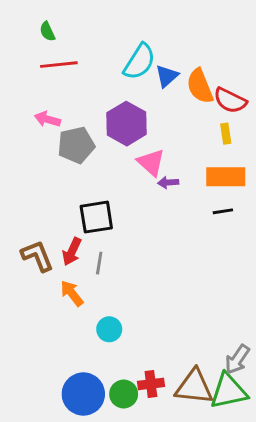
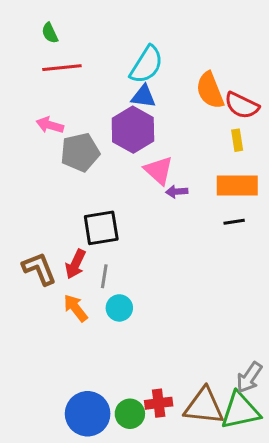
blue triangle: (167, 76) -> (144, 96), moved, turned 50
cyan circle: (109, 329) -> (119, 308), moved

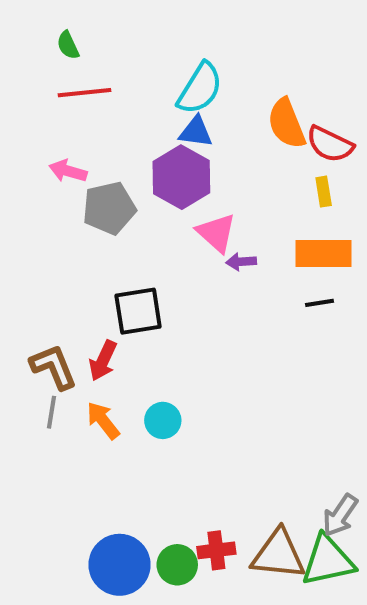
gray line: (104, 276) -> (51, 412), moved

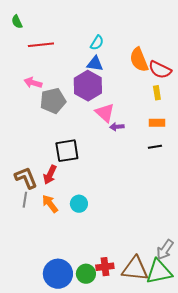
green semicircle: (68, 45) -> (17, 22), moved
cyan semicircle: (200, 89) -> (97, 43), size x0.6
orange rectangle: (324, 253) -> (157, 123), size x0.6

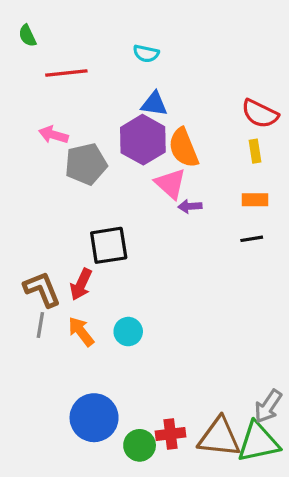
cyan semicircle: (97, 43) -> (146, 53), moved, turned 70
orange semicircle: (139, 60) -> (183, 148), moved
blue circle: (58, 274) -> (94, 418), moved

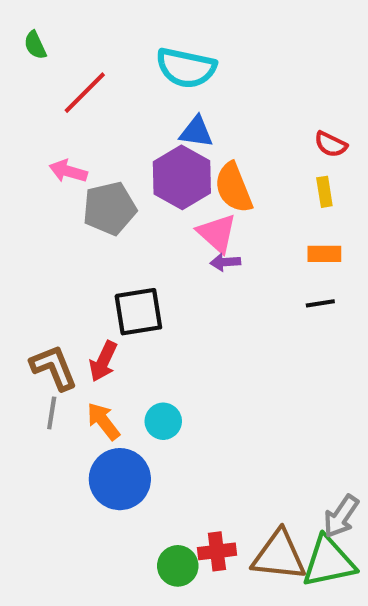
cyan semicircle: (146, 53) -> (186, 68), size x1.8
red line: (66, 73) -> (85, 93), turned -39
red semicircle: (260, 114) -> (331, 144), size x0.7
purple arrow: (190, 206) -> (225, 262), moved
blue circle: (94, 418) -> (120, 479), moved

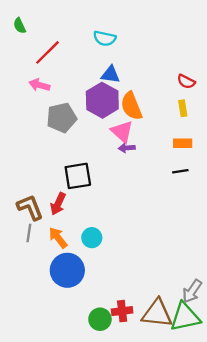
cyan semicircle: (186, 68) -> (105, 38), size x0.7
pink arrow: (68, 171) -> (39, 85), moved

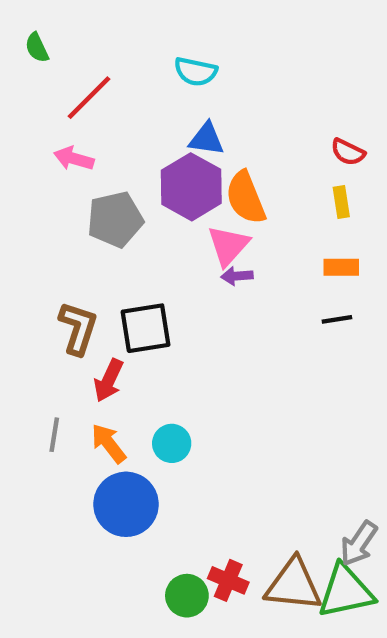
pink triangle: (122, 132) -> (228, 246), turned 30
brown L-shape: (30, 207) -> (78, 328), moved, turned 40
red cross: (122, 311) -> (228, 580), turned 30

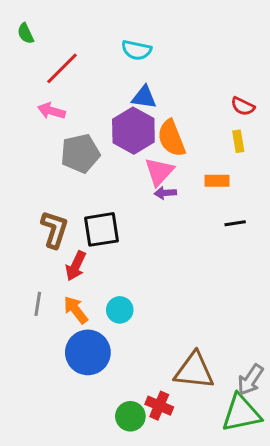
orange rectangle: (341, 267) -> (217, 181), moved
brown triangle: (293, 585) -> (194, 371), moved

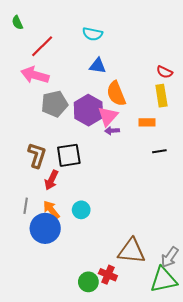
pink arrow: (51, 111) -> (35, 75), size x1.5
purple hexagon: (133, 131) -> (88, 110), moved
yellow rectangle: (238, 141) -> (161, 96), size x1.5
blue circle: (88, 352) -> (45, 228), moved

